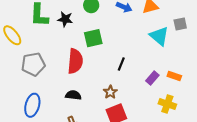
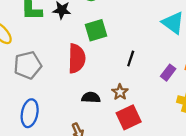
black semicircle: (73, 95) -> (91, 97), moved

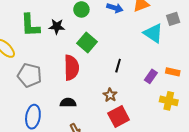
green square: (96, 30) -> (87, 43), turned -30
gray pentagon: (28, 65) -> (29, 75), turned 30
black semicircle: (91, 97) -> (68, 103), moved

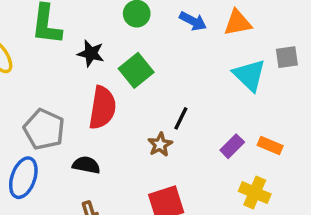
black star: (57, 26) -> (91, 53), moved
gray pentagon: (29, 75) -> (44, 129), moved
brown star: (110, 95) -> (160, 144), moved

